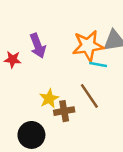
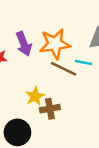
orange star: (88, 46) -> (55, 44), moved
brown line: (89, 96) -> (64, 69), moved, turned -30

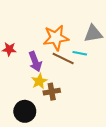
purple arrow: (24, 44) -> (35, 62), moved

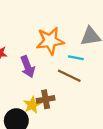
brown line: (63, 58) -> (69, 76), moved
yellow star: (39, 81) -> (32, 105), moved

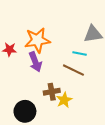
orange star: (50, 41) -> (37, 40), moved
yellow star: (32, 105) -> (64, 100), moved

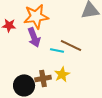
cyan line: (80, 54) -> (57, 50), moved
brown cross: (52, 92) -> (43, 78), moved

